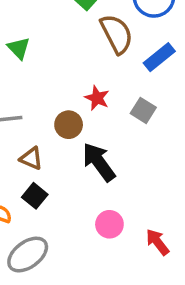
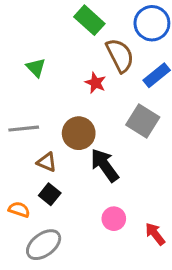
red star: (97, 98) -> (95, 83), moved
gray square: (143, 110) -> (143, 121), size x1.5
brown circle: (69, 125) -> (79, 133), size x1.4

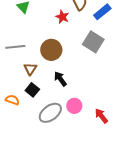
brown triangle: (47, 162) -> (30, 69), turned 40
black arrow: (105, 165) -> (60, 79), moved, size x0.7
gray ellipse: (44, 245) -> (50, 113), moved

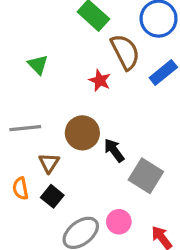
gray square: (93, 42) -> (146, 176), moved
black arrow: (60, 79) -> (114, 150), moved
orange semicircle: (12, 100) -> (20, 188), moved, turned -120

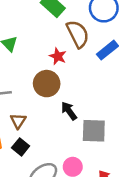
brown circle: (82, 133) -> (47, 84), moved
gray square: (146, 176) -> (94, 131), turned -30

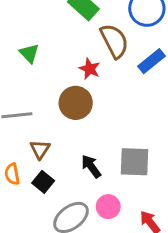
black arrow: (69, 111) -> (91, 166), moved

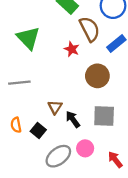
green triangle: (29, 53) -> (28, 38), size x1.6
brown circle: (76, 103) -> (97, 76), moved
brown triangle: (40, 149) -> (55, 107), moved

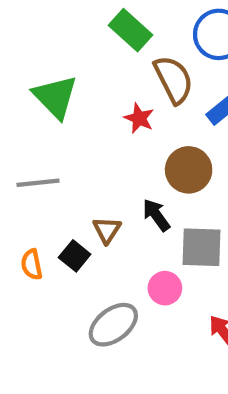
black arrow: (73, 119) -> (156, 215), moved
black square: (38, 131) -> (75, 256), moved
pink circle: (85, 148) -> (165, 288), moved

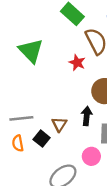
gray line: (38, 183) -> (21, 118), moved
black arrow: (156, 215) -> (87, 116), turned 42

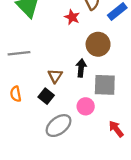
gray line: (21, 118) -> (19, 53), moved
black square: (42, 139) -> (46, 96), moved

